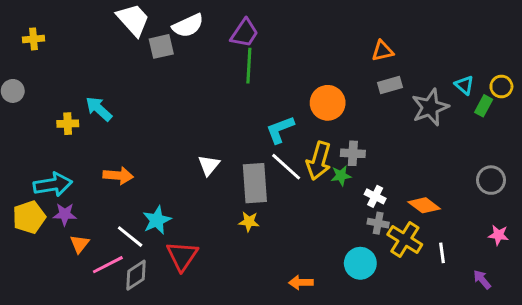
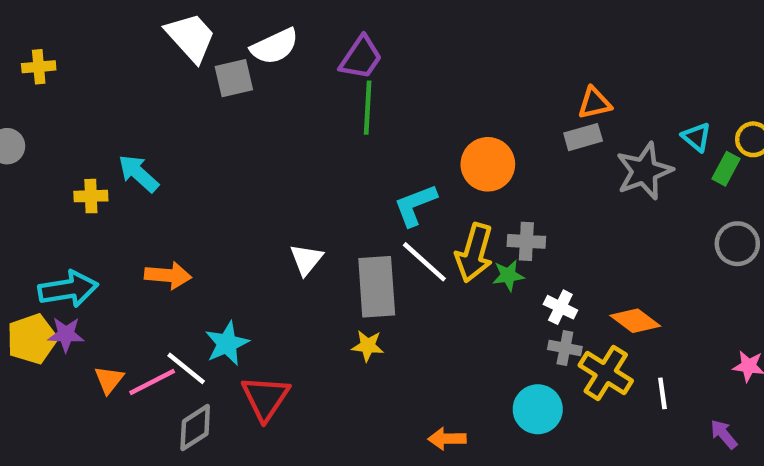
orange triangle: (383, 51) -> (594, 103), moved
gray circle: (491, 180) -> (737, 244), moved
purple star: (65, 214) -> (66, 334), moved
pink line: (108, 265) -> (152, 382), moved

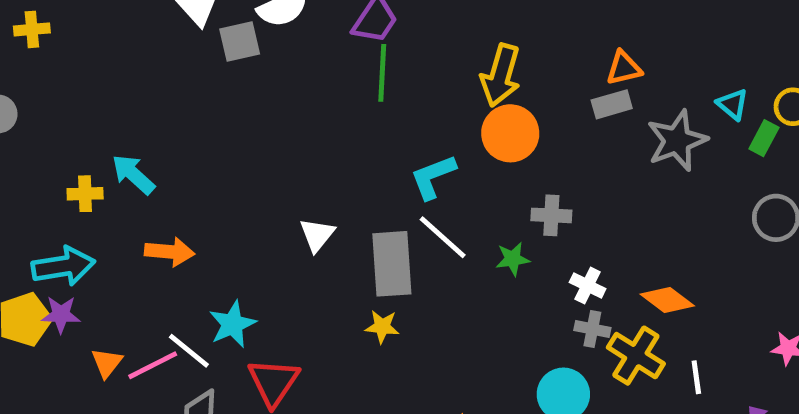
cyan arrow: (139, 173) -> (133, 174), moved
yellow cross: (91, 196) -> (85, 194), moved
yellow arrow: (474, 253) -> (501, 75), moved
green star: (508, 275) -> (513, 259), moved

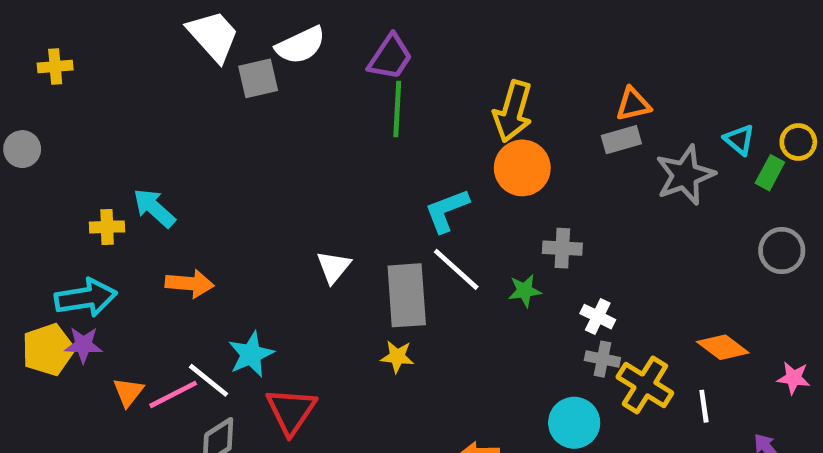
orange diamond: (667, 300) -> (723, 347), moved

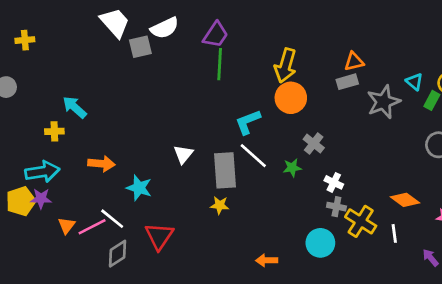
cyan arrow: (154, 208) -> (75, 107), moved
gray cross: (562, 248) -> (314, 143), turned 35
cyan star: (251, 354) -> (139, 188), moved, turned -30

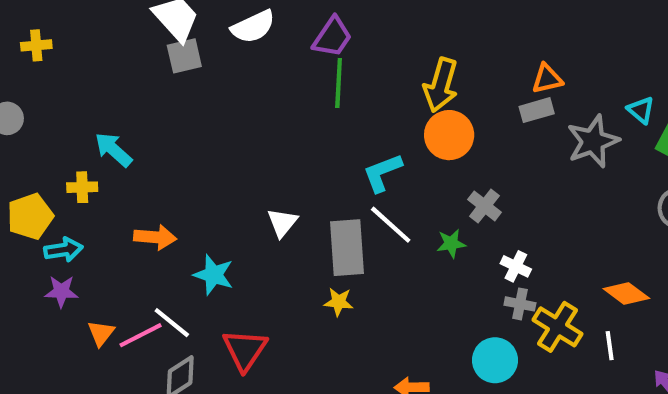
gray square: (140, 47) -> (184, 56), moved
cyan arrow: (42, 172) -> (63, 250), size x0.7
yellow pentagon: (21, 201) -> (30, 216), moved

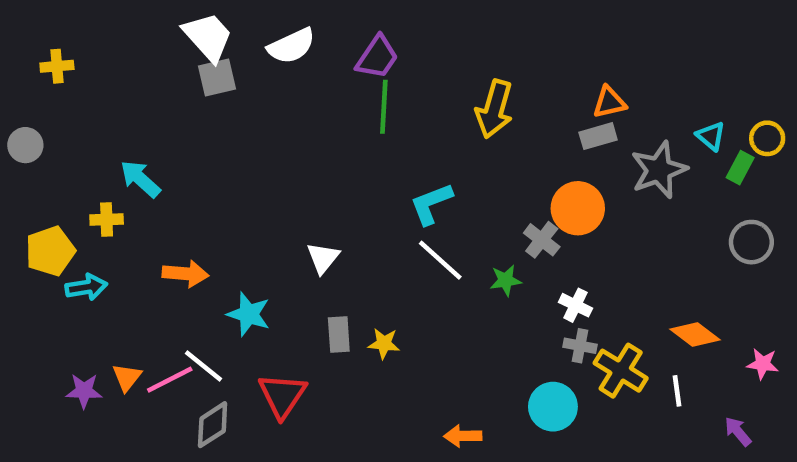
orange circle: (449, 135) -> (578, 208), moved
gray rectangle: (347, 248) -> (339, 334), moved, size x0.6
purple star: (61, 291) -> (84, 391), moved

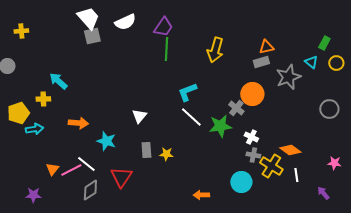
green rectangle: (740, 168) -> (324, 43), moved
green star: (506, 280) -> (220, 126), size x1.6
orange diamond: (695, 334) -> (290, 150), moved
purple star: (84, 391) -> (33, 195), moved

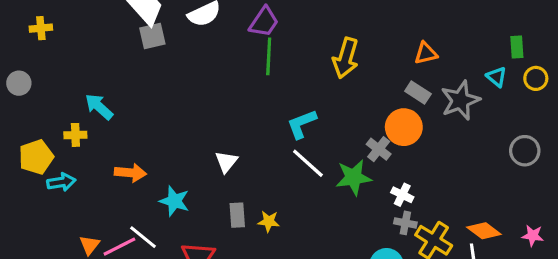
green rectangle: (324, 43) -> (517, 47), turned -32
gray rectangle: (261, 62) -> (418, 93), moved, turned 49
orange diamond: (290, 150) -> (484, 231), moved

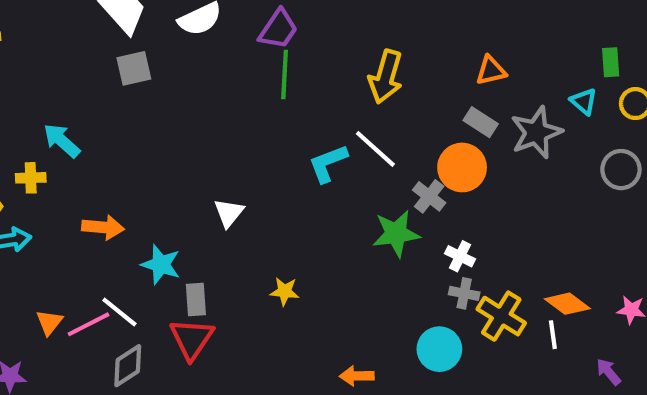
gray square: (152, 36) -> (134, 68), moved
gray circle: (525, 151) -> (621, 170), moved
white line: (308, 163) -> (375, 149), moved
gray rectangle: (237, 215) -> (196, 300), moved

